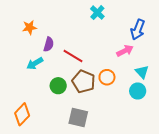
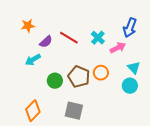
cyan cross: (97, 13) -> (98, 38), moved
purple semicircle: (49, 44) -> (46, 42), turned 32
red line: (73, 56) -> (69, 38), moved
orange diamond: (22, 114) -> (33, 111), moved

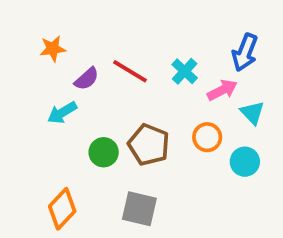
cyan triangle: (134, 68) -> (252, 113), moved
orange circle: (101, 73) -> (207, 137), moved

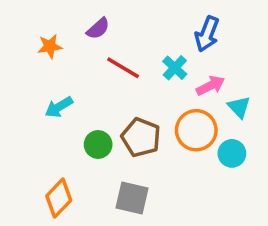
blue arrow: (245, 52) -> (207, 34), moved
purple semicircle: (87, 79) -> (98, 29), moved
orange circle: (207, 137) -> (196, 130), size x1.5

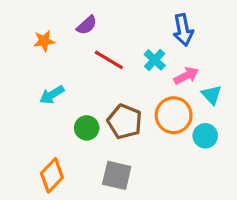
blue arrow: (207, 34) -> (183, 30), turned -32

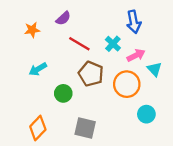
brown pentagon: (125, 122) -> (91, 74), moved
cyan circle: (205, 136) -> (146, 114), moved

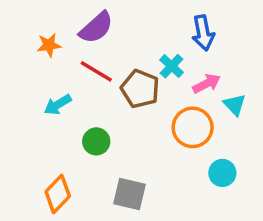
purple semicircle: (63, 18) -> (96, 28), size x1.5
red line: (79, 44) -> (96, 71), moved
brown pentagon: (91, 74) -> (140, 89), moved

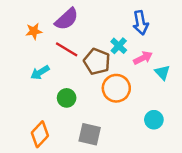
orange circle: (193, 127) -> (116, 88), moved

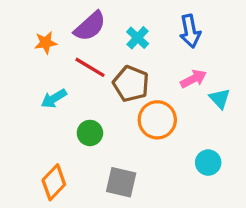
cyan cross: (119, 46) -> (138, 38), moved

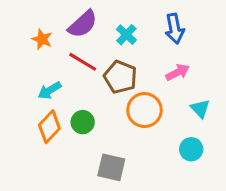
orange star: (46, 43) -> (42, 39), turned 30
cyan triangle: (220, 98) -> (200, 109), moved
orange diamond: (54, 182) -> (49, 127), moved

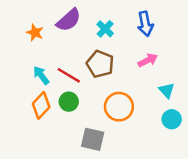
red line: (83, 62) -> (69, 75), moved
cyan arrow: (49, 90) -> (41, 75), turned 84
orange circle: (144, 110) -> (119, 107), moved
cyan circle: (191, 149) -> (172, 119), moved

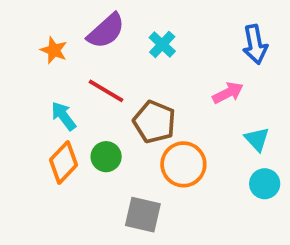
blue arrow: (145, 24) -> (255, 44), moved
brown pentagon: (100, 64) -> (154, 122), moved
red line: (69, 75) -> (106, 91), moved

